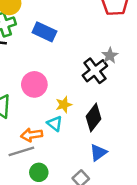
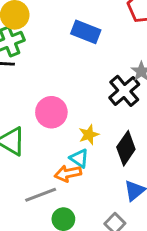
blue rectangle: (44, 32) -> (86, 32), moved
orange arrow: (32, 135) -> (68, 173), moved

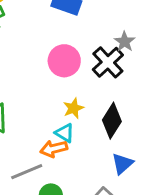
pink circle: (51, 112) -> (64, 61), moved

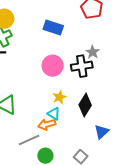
black cross: (108, 62) -> (82, 66), turned 35
blue triangle: (122, 164) -> (102, 132), moved

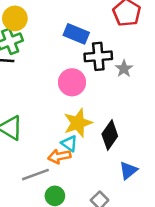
black cross: (82, 66) -> (98, 56), moved
yellow star: (59, 97) -> (78, 123), size x1.6

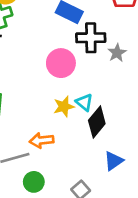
yellow star: (78, 123) -> (64, 107), size x0.7
cyan triangle: (69, 143) -> (84, 102), moved

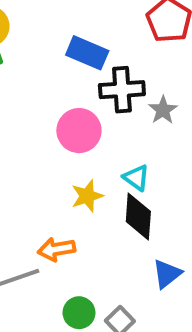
cyan triangle: (84, 102) -> (136, 178), moved
black diamond: (97, 122) -> (138, 217), turned -32
green circle: (34, 182) -> (79, 313), moved

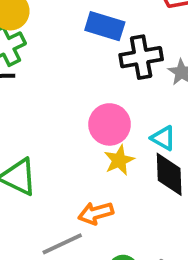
pink circle: (79, 131) -> (110, 124), moved

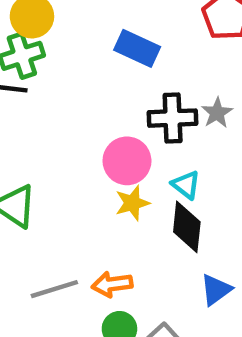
black cross: (141, 57) -> (173, 118), moved
orange arrow: (96, 213) -> (112, 284), moved

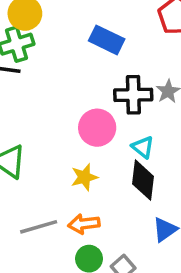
yellow star: (132, 203) -> (84, 177), moved

